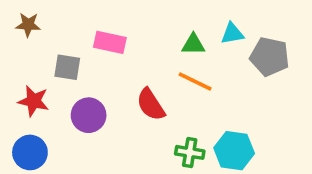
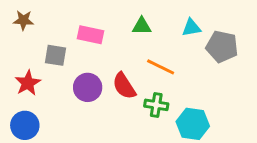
green triangle: (193, 44) -> (142, 26), moved
red star: (34, 101) -> (28, 83), turned 30
purple circle: (89, 115) -> (88, 87), moved
green cross: (190, 152) -> (156, 105), moved

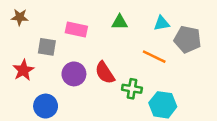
orange line: (161, 67) -> (154, 57), moved
blue circle: (25, 125) -> (46, 106), moved

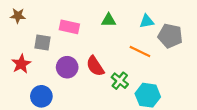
green cross: (132, 89) -> (120, 81), turned 30

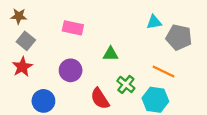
green triangle: (109, 20) -> (111, 54), moved
gray square: (42, 43) -> (26, 41), moved, turned 30
orange line: (140, 52) -> (164, 71), moved
red semicircle: (95, 66) -> (100, 99), moved

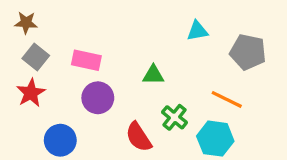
cyan triangle: (154, 22) -> (197, 31), moved
pink rectangle: (73, 28) -> (86, 60), moved

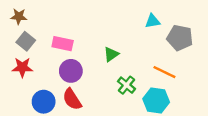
cyan triangle: (197, 31) -> (153, 21), moved
green triangle: (153, 75) -> (111, 54), turned -35
red star: (31, 93) -> (22, 67), turned 30
red semicircle: (139, 137) -> (72, 99), moved

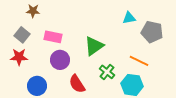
brown star: (19, 16) -> (33, 11), moved
green triangle: (111, 54) -> (94, 46), size x1.5
red semicircle: (72, 99) -> (77, 84), moved

